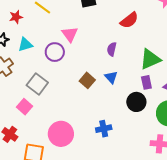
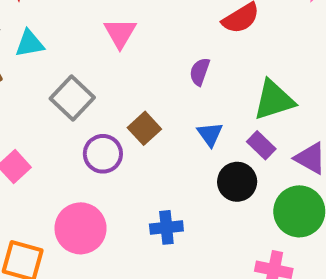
purple circle: (55, 52) -> (103, 154), moved
blue triangle: (111, 77) -> (210, 134), moved
purple rectangle: (146, 82) -> (261, 145), turned -40
gray square: (37, 84) -> (72, 98), moved

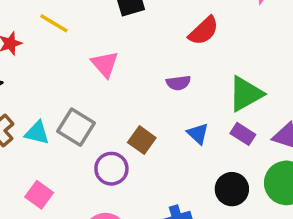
cyan triangle: (30, 44) -> (37, 133), moved, turned 36
purple semicircle: (200, 72) -> (178, 83), turned -105
black circle: (237, 182) -> (232, 189), moved

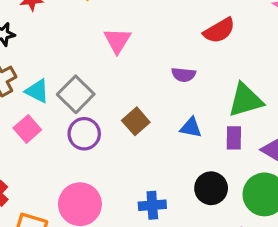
blue triangle: (198, 134) -> (191, 128), turned -45
purple rectangle: (243, 134) -> (234, 138), turned 45
purple circle: (111, 169) -> (84, 134), moved
pink square: (39, 195) -> (27, 129), moved

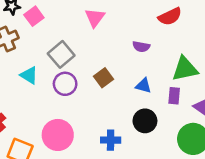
cyan triangle: (37, 91) -> (29, 75), moved
pink square: (27, 129) -> (34, 16), moved
black circle: (211, 188) -> (145, 121), moved

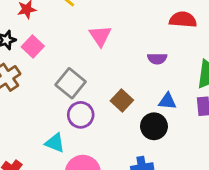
red semicircle: (170, 16) -> (183, 20), turned -140
cyan triangle: (29, 75) -> (55, 143), moved
black circle: (145, 121) -> (154, 126), moved

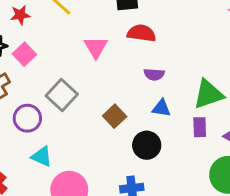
red semicircle: (183, 20) -> (141, 33), moved
blue triangle: (167, 101) -> (161, 108), moved
purple circle: (81, 115) -> (27, 118), moved

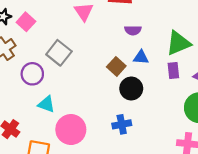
brown square: (115, 116) -> (116, 66), moved

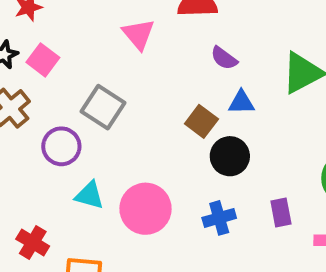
purple semicircle: (133, 30) -> (224, 58), turned 42
purple rectangle: (173, 71) -> (281, 212), moved
pink circle: (71, 130) -> (146, 209), moved

